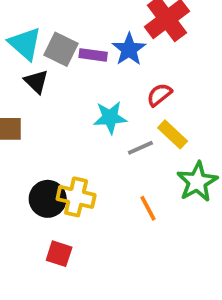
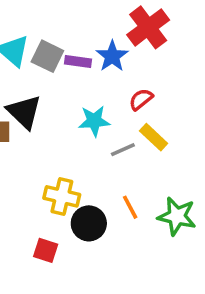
black triangle: (36, 81) -> (24, 112), moved, size x1.5
green star: (197, 182) -> (177, 216), moved, turned -30
black circle: (48, 199) -> (89, 223), moved

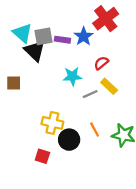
gray square: (47, 56) -> (44, 36), turned -36
black triangle: (24, 112) -> (35, 51), moved

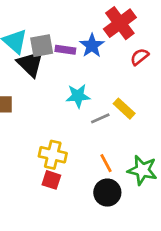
red semicircle: (101, 63) -> (140, 57), moved
black circle: (69, 140) -> (107, 193), moved
red square: (42, 156) -> (51, 180), moved

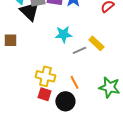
orange line: (106, 163) -> (74, 82), moved
black circle: (107, 193) -> (65, 101), moved

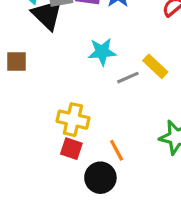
orange line: (74, 82) -> (117, 150), moved
black circle: (65, 101) -> (100, 178), moved

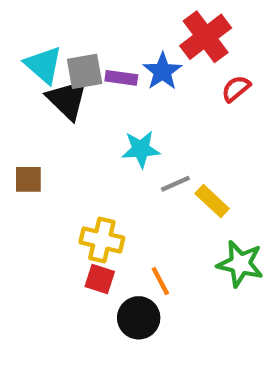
brown square: (16, 61) -> (28, 179), moved
yellow rectangle: (155, 66) -> (212, 201), moved

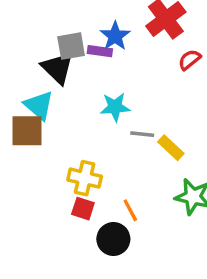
cyan triangle: (44, 65) -> (39, 105), moved
blue star: (162, 71) -> (115, 36), moved
brown square: (28, 179) -> (27, 131), size x1.5
gray line: (175, 184) -> (142, 134), turned 30

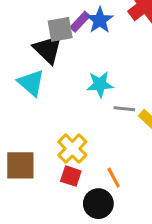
purple rectangle: (100, 51) -> (80, 22), moved, turned -55
brown square: (27, 131) -> (20, 165), moved
yellow cross: (85, 178) -> (72, 149), turned 32

